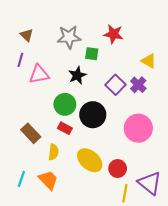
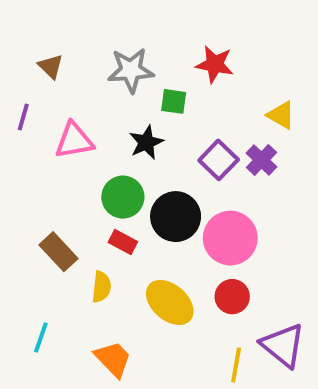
purple line: (20, 60) -> (23, 117), moved
pink circle: (138, 128) -> (230, 238), moved
red circle: (118, 169) -> (232, 297), moved
orange trapezoid: (48, 180) -> (113, 359), moved

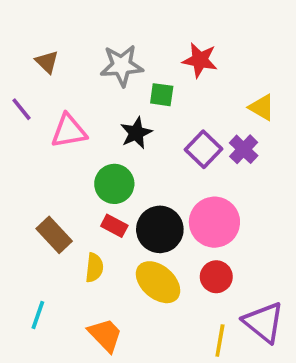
purple line: (23, 117) -> (21, 109), turned -55
black circle: (176, 217) -> (160, 229), moved

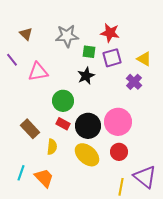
black star: (136, 133) -> (86, 76), moved
purple square: (204, 149) -> (112, 58), moved, turned 30
orange trapezoid: (105, 335) -> (44, 178), moved

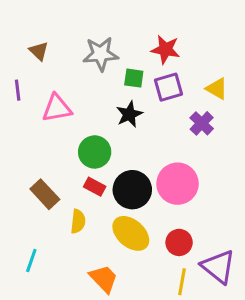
purple line: (12, 60) -> (18, 90), turned 32
red circle: (119, 152) -> (179, 242), moved
orange trapezoid: (44, 178) -> (104, 279), moved

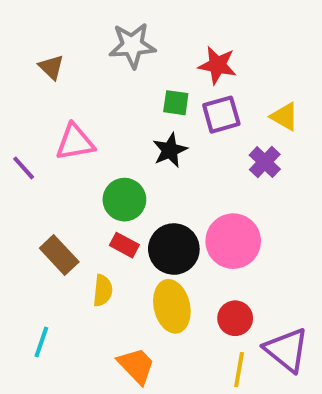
gray star: (101, 54) -> (132, 45), moved
purple line: (18, 90) -> (24, 168), moved, turned -35
yellow ellipse: (131, 233) -> (172, 306), turned 36

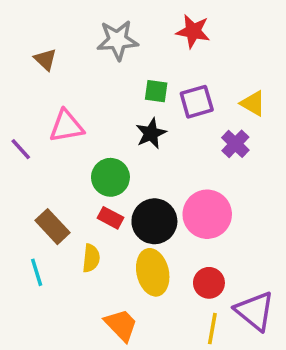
red star: (217, 65) -> (193, 31), moved
cyan line: (41, 342) -> (37, 272), moved, turned -36

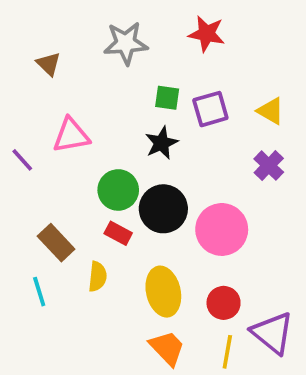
purple cross: (235, 144) -> (269, 166), moved
black circle: (154, 221) -> (163, 209), moved
orange trapezoid: (121, 325) -> (167, 348), moved

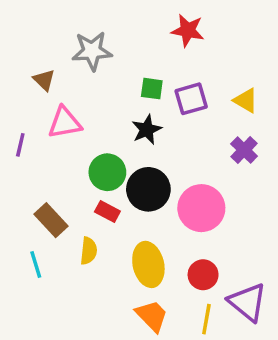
gray star: (126, 43) -> (92, 51), moved
brown triangle: (49, 64) -> (44, 80), moved
purple line: (22, 160) -> (20, 145), turned 55

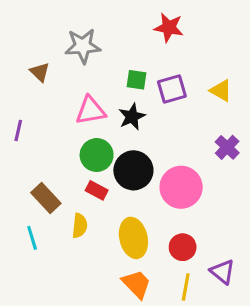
pink triangle: (65, 123) -> (90, 110), moved
purple cross: (244, 150) -> (227, 147), moved
purple triangle: (247, 302) -> (223, 272), size x0.7

